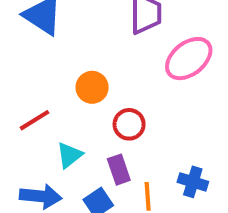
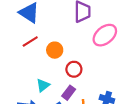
red line: (34, 120) -> (30, 42), moved
purple rectangle: (119, 170) -> (69, 93), turned 56

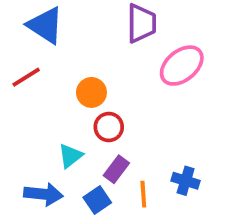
red line: (30, 42) -> (26, 77), moved
red circle: (74, 69) -> (109, 127), moved

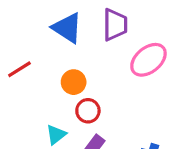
blue triangle: (45, 25) -> (67, 28), moved

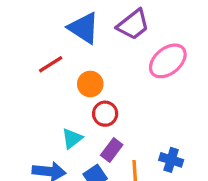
purple trapezoid: (115, 25) -> (133, 25), turned 52
red line: (19, 69) -> (51, 64), moved

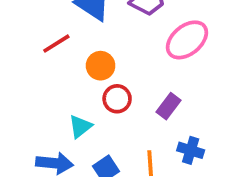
purple rectangle: (112, 150) -> (169, 106), moved

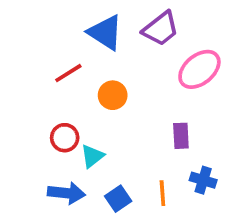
red circle: (117, 99) -> (65, 138), moved
purple rectangle: (169, 106) -> (181, 136), turned -40

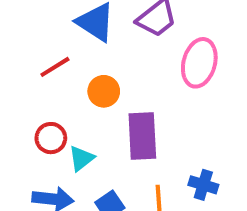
pink ellipse: (199, 69) -> (199, 63), turned -36
purple rectangle: (181, 136) -> (142, 136), moved, size x1.6

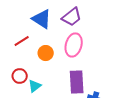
pink ellipse: (199, 63) -> (74, 45), moved
purple rectangle: (142, 136) -> (77, 82), moved

